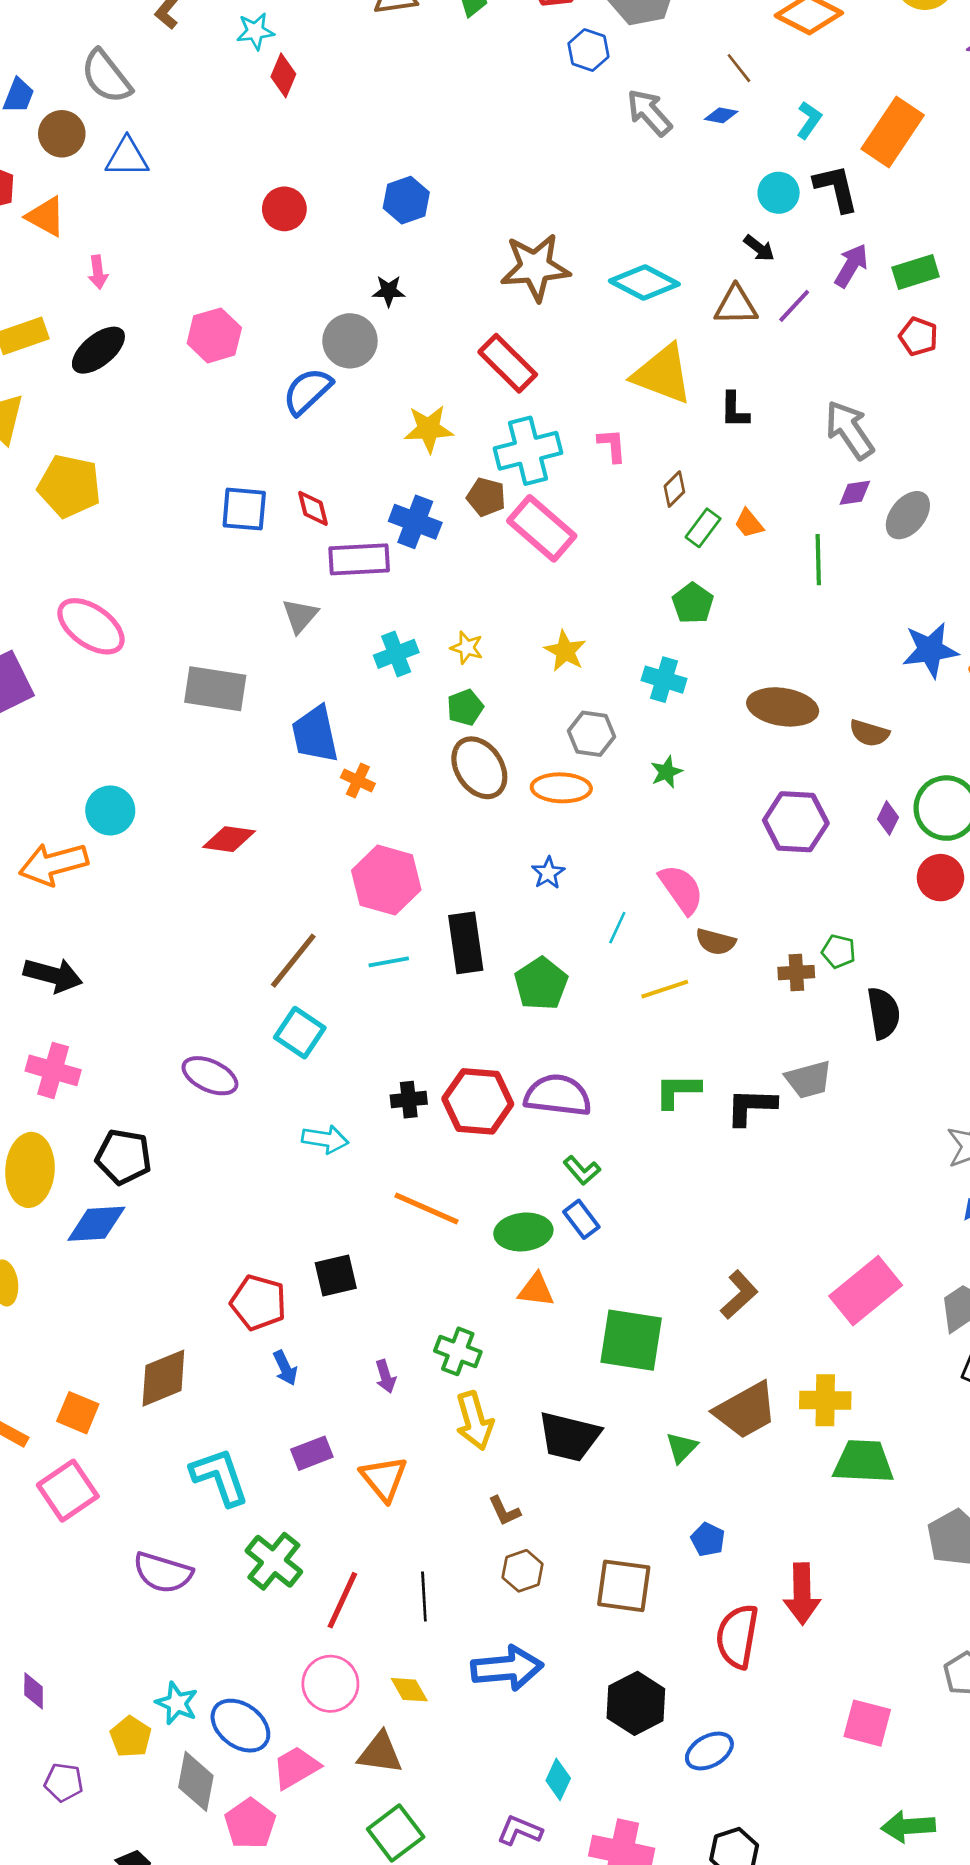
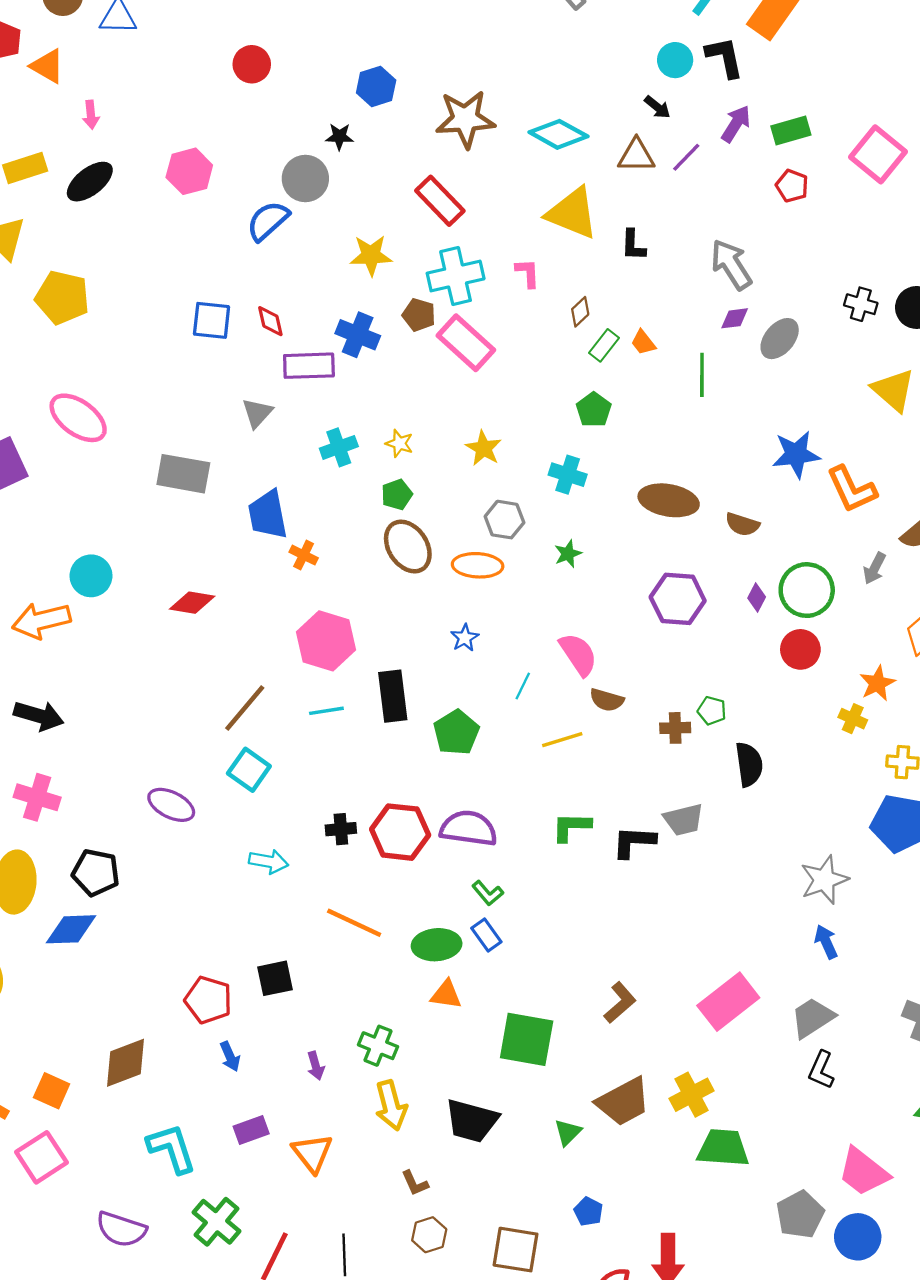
blue hexagon: (406, 200) -> (376, 86), moved
yellow cross: (825, 1400) -> (692, 1095), turned -30

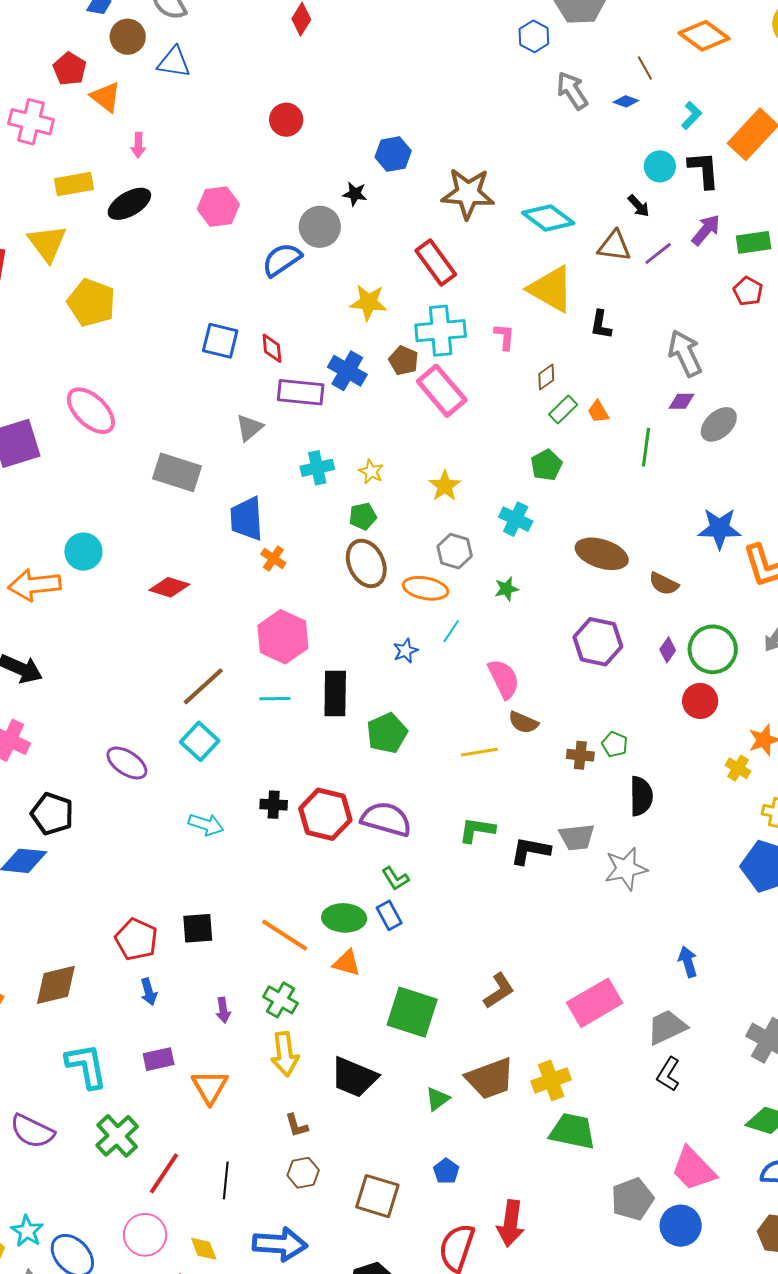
cyan line: (523, 686) -> (451, 631), moved
gray star: (824, 880) -> (626, 869), moved
orange line: (354, 923) -> (285, 935), moved

